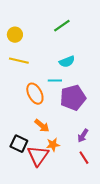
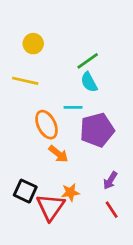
green line: (62, 26) -> (88, 61), moved
yellow circle: (15, 35) -> (33, 44), moved
cyan semicircle: (67, 62) -> (89, 82), turned 84
orange arrow: (42, 126) -> (58, 154), moved

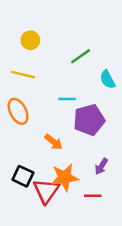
cyan semicircle: (89, 82) -> (107, 79), moved
orange ellipse: (46, 125) -> (18, 111), moved
orange star: (70, 192) -> (65, 177), size x1.6
red line: (112, 210) -> (93, 196), moved, turned -56

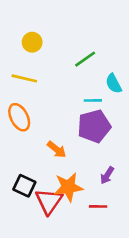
cyan line: (67, 99) -> (93, 100), moved

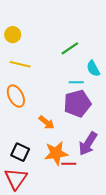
yellow circle: (32, 42) -> (13, 35), moved
purple arrow: (107, 175) -> (88, 144), size x1.6
red triangle: (49, 201) -> (16, 179), moved
red line: (98, 206) -> (69, 164), moved

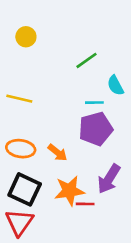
yellow circle: (13, 35) -> (26, 37), moved
yellow line: (20, 64) -> (19, 99), moved
orange ellipse: (16, 96) -> (21, 149), moved, turned -55
black square: (20, 152) -> (25, 189), size x1.4

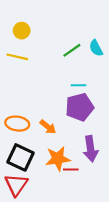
cyan semicircle: (115, 85) -> (96, 48), moved
yellow line: (19, 99) -> (17, 57), moved
purple arrow: (109, 179) -> (91, 149), turned -40

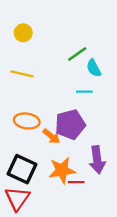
cyan semicircle: (96, 48) -> (94, 68), moved
yellow line: (17, 57) -> (22, 74), moved
purple pentagon: (80, 107) -> (70, 124), moved
orange ellipse: (17, 124) -> (27, 121), moved

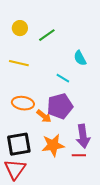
green line: (77, 54) -> (47, 35), moved
cyan line: (84, 92) -> (63, 78), moved, turned 32
black square: (22, 169) -> (19, 144), turned -35
red line: (76, 182) -> (79, 155), moved

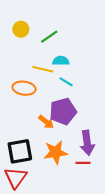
cyan semicircle: (80, 58) -> (61, 61), moved, turned 119
yellow line: (19, 63) -> (43, 69), moved
orange ellipse: (23, 103) -> (24, 88), moved

